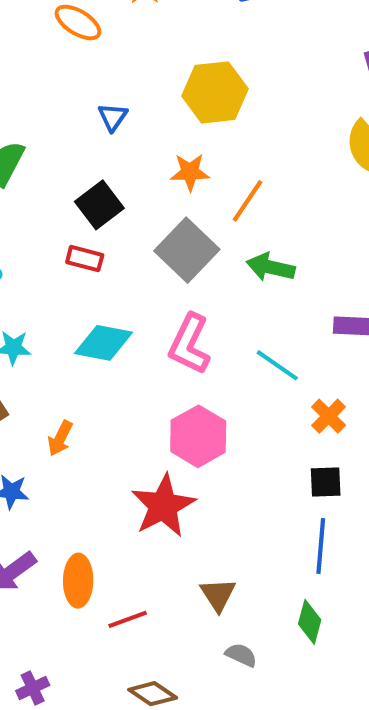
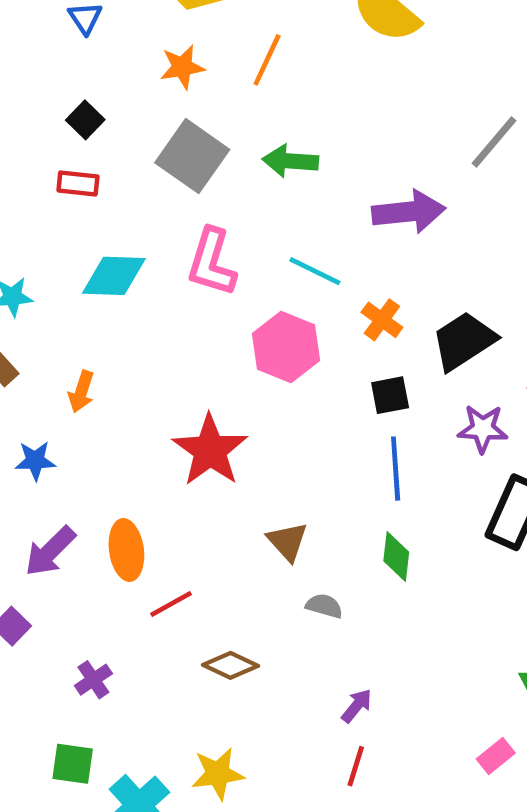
orange line: (248, 201) -> (267, 60), moved
black square: (99, 205) -> (85, 120), size x0.7
pink hexagon: (198, 436) -> (286, 347), moved
red line: (128, 619) -> (171, 604), moved

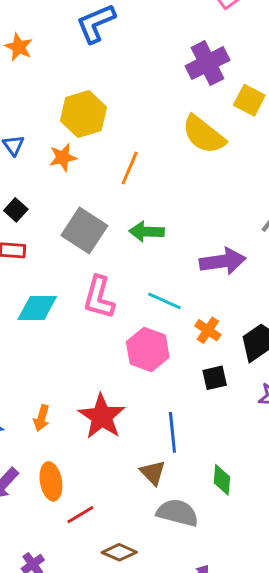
orange star: (182, 67) -> (63, 157), moved
orange arrow: (81, 392) -> (41, 418), moved
blue line: (396, 469) -> (172, 432), moved
gray semicircle: (324, 606) -> (177, 513), size x1.8

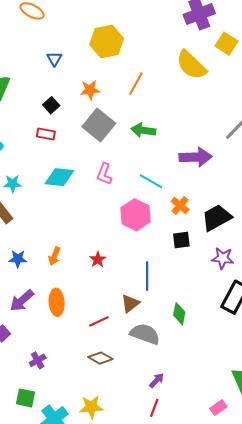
orange star: (63, 157) -> (90, 90), moved
pink L-shape: (99, 297) -> (104, 174), size x0.7
red star: (102, 417) -> (98, 260), size x0.5
brown triangle: (153, 473) -> (130, 303), turned 30
red line: (80, 515) -> (99, 321), moved

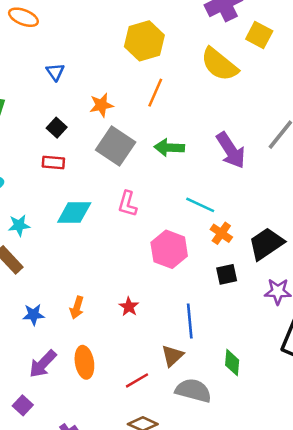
yellow hexagon: (107, 41) -> (144, 41), moved
purple arrow: (196, 157) -> (231, 150), moved, turned 64
cyan line: (151, 181) -> (200, 205), moved

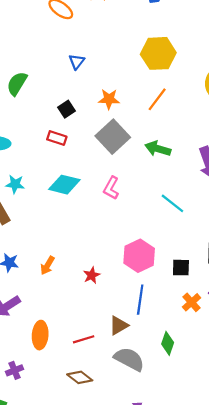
orange cross: (221, 233) -> (191, 302), moved
pink hexagon: (169, 249) -> (139, 256), moved
orange ellipse: (84, 362) -> (40, 335), moved

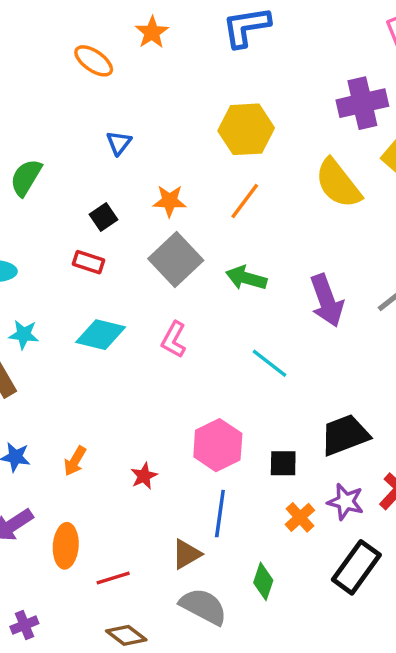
orange ellipse: (40, 335) -> (66, 546), moved
red line: (84, 339) -> (113, 578), moved

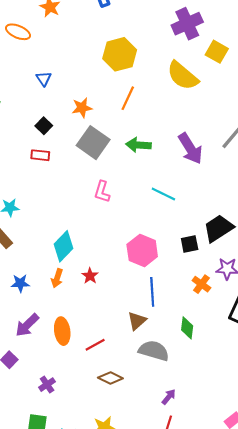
cyan diamond: (101, 335) -> (63, 246), moved, turned -48
black square: (283, 463) -> (190, 244), moved
red star: (144, 476) -> (90, 276), moved

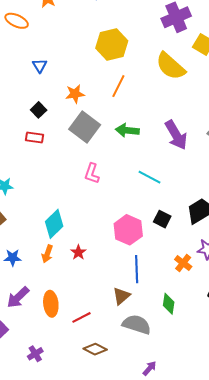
black square: (190, 244) -> (162, 219), moved, turned 36

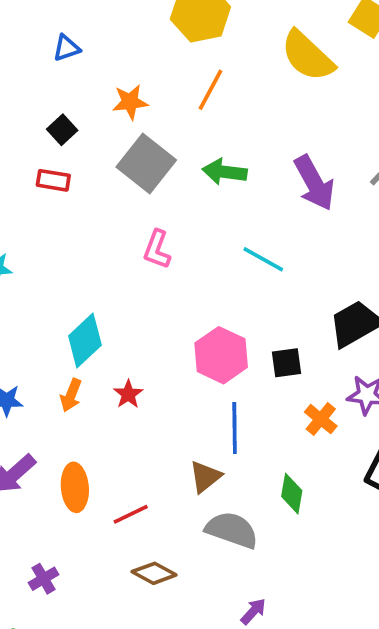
blue triangle: (40, 66) -> (66, 48), turned 42
black square: (162, 219) -> (286, 363), moved, turned -36

